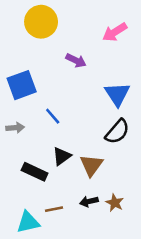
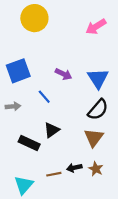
purple arrow: (76, 61) -> (64, 74), moved
brown triangle: (91, 165) -> (94, 138), moved
brown line: (54, 209) -> (54, 174), moved
cyan triangle: (28, 222) -> (24, 185), turned -36

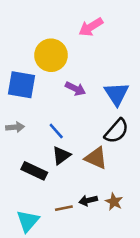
yellow circle: (34, 18) -> (51, 55), moved
pink arrow: (96, 27) -> (91, 27), moved
blue square: (18, 71) -> (21, 85), turned 30
blue line: (44, 97) -> (56, 131), moved
brown triangle: (94, 138) -> (96, 158), moved, turned -42

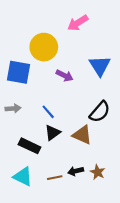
blue triangle: (117, 94) -> (100, 66), moved
cyan triangle: (28, 221) -> (23, 177), moved, turned -45

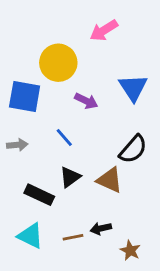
blue line: (48, 112) -> (64, 138), moved
brown star: (98, 172) -> (130, 250), moved

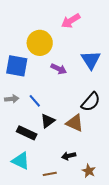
blue line: (64, 138) -> (35, 101), moved
brown line: (73, 237) -> (50, 174), moved

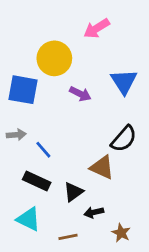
blue line: (35, 101) -> (43, 150), moved
black triangle: (48, 121) -> (73, 192), moved

